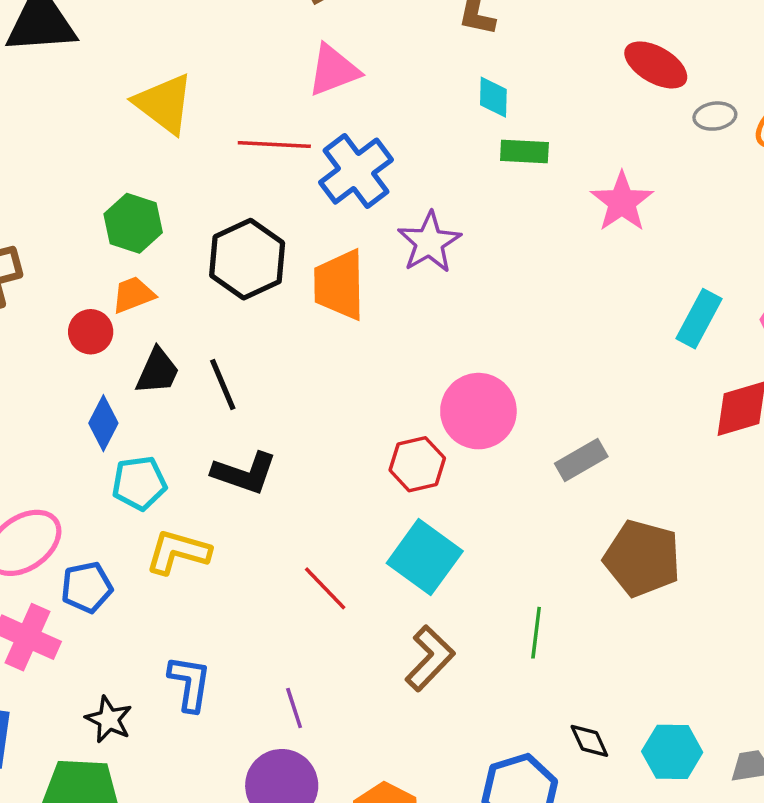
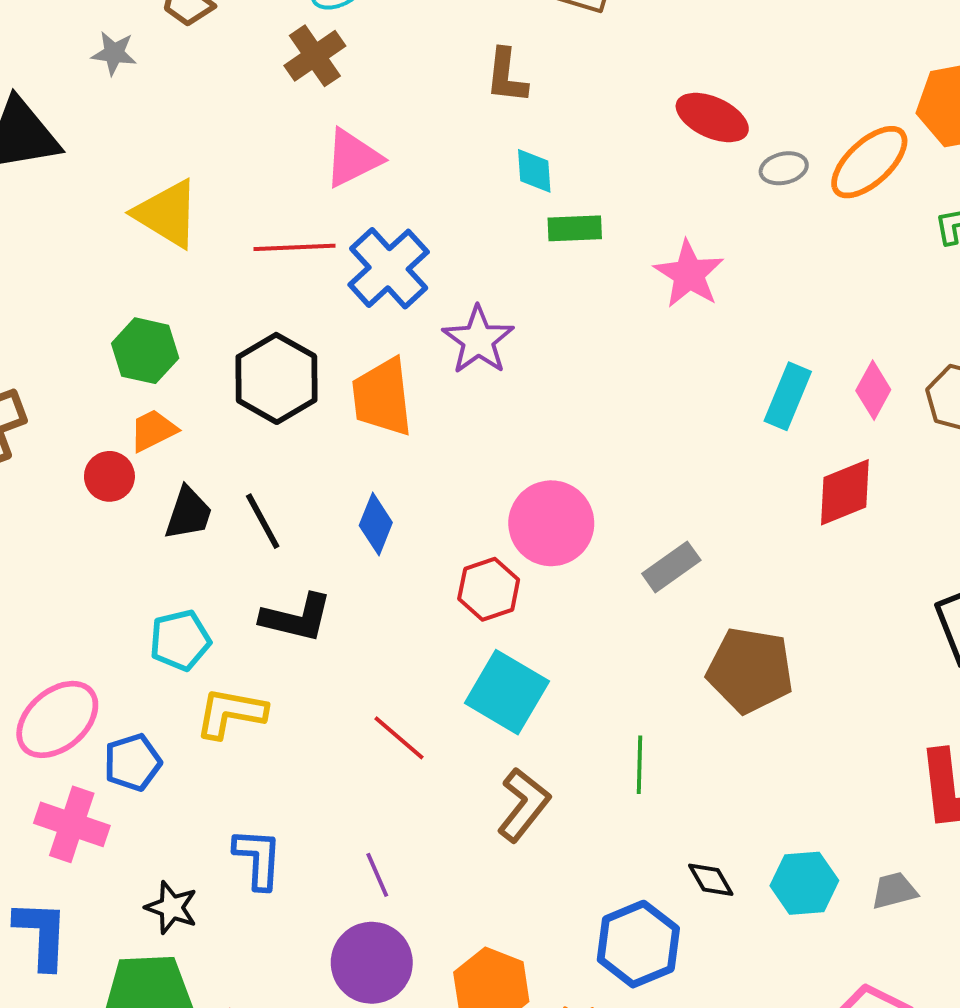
blue diamond: (103, 423) -> (376, 524), moved

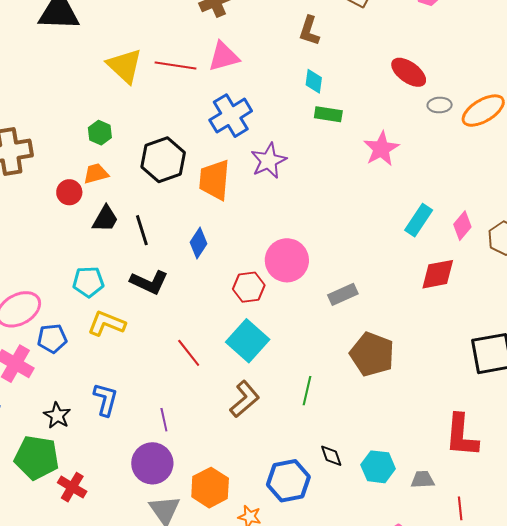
red line: (295, 247) -> (175, 65), moved
green hexagon: (145, 351) -> (100, 133), size x0.7

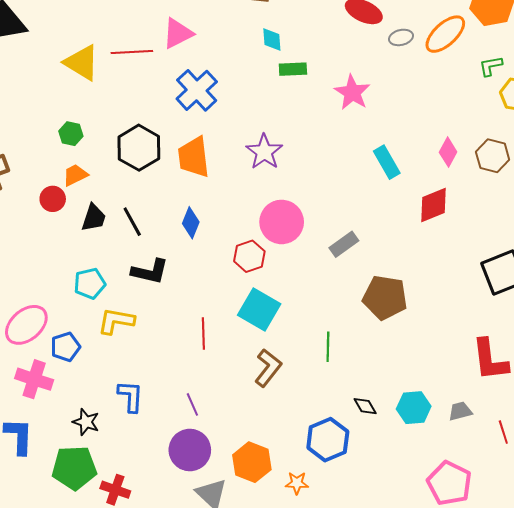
purple star: (269, 161) -> (264, 152), moved
cyan rectangle: (419, 220) -> (387, 162), moved, turned -52
red line: (189, 353) -> (203, 333), turned 48

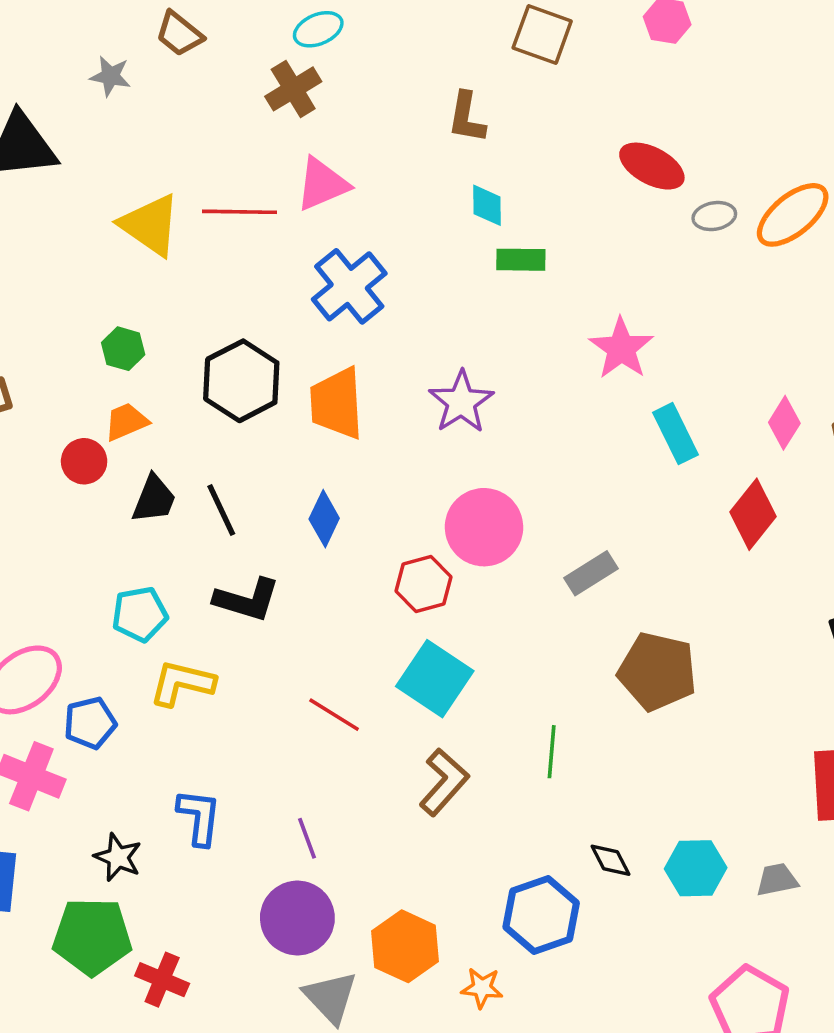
pink star: (352, 93) -> (621, 348), moved
red diamond: (434, 205) -> (753, 514), turned -33
red line: (203, 333) -> (334, 715), turned -60

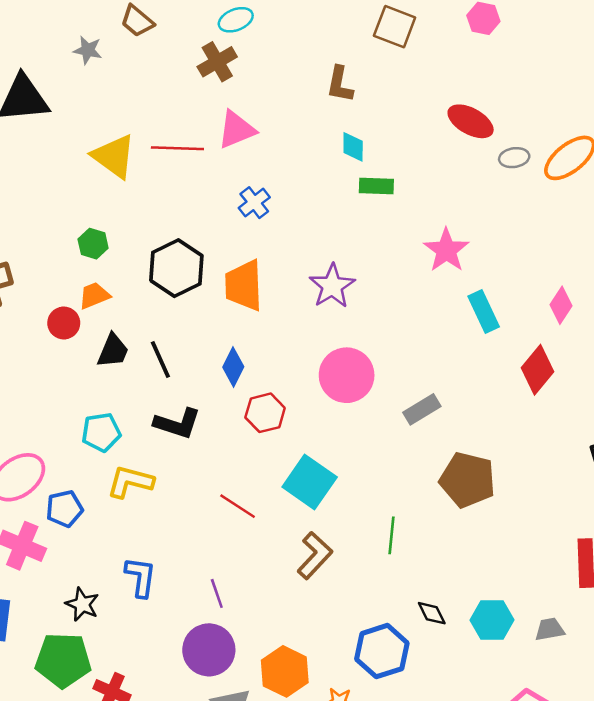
blue cross: (349, 286) -> (254, 203), size x0.6
red hexagon: (424, 584) -> (265, 413), moved

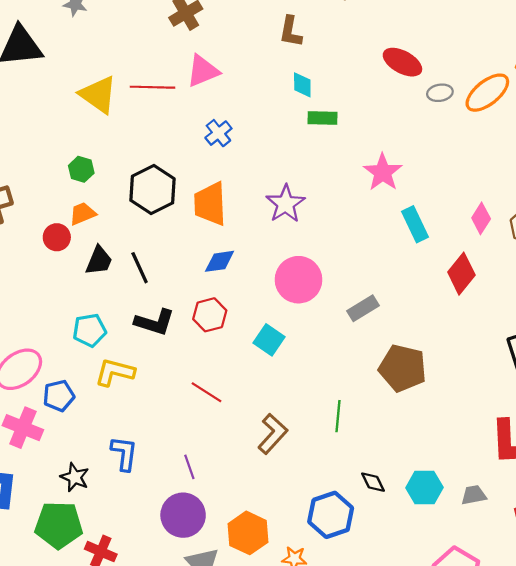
blue diamond: (233, 367) -> (220, 261), moved, turned 56
red hexagon: (265, 413) -> (210, 315), moved
cyan square: (310, 482) -> (269, 340), moved, size x0.7

